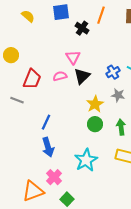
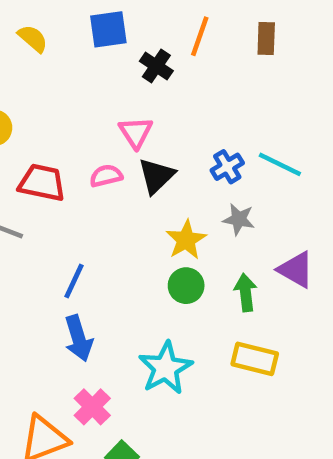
red trapezoid: (32, 79) -> (42, 183), turned -100

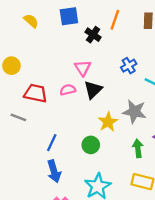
blue cross: (227, 167) -> (129, 66), moved
gray star: (239, 219) -> (134, 112), size x1.5
green circle: (186, 286) -> (91, 145), moved

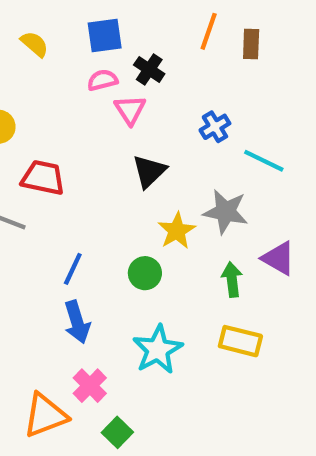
orange line: (115, 20) -> (209, 31), moved
pink triangle: (83, 68) -> (130, 110), moved
pink semicircle: (68, 90) -> (102, 80), moved

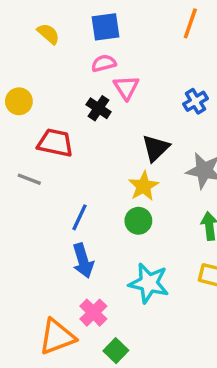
black cross: (149, 69) -> (99, 108), moved
black triangle: (149, 171) -> (156, 148), moved
yellow star: (177, 231) -> (144, 186), moved
cyan star: (158, 350) -> (149, 283), turned -30

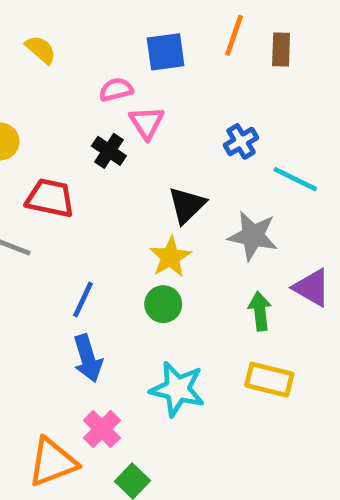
blue square: (105, 27) -> (166, 52), moved

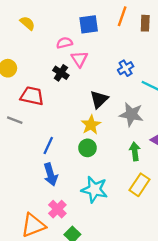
yellow rectangle: (269, 380) -> (139, 185), turned -70

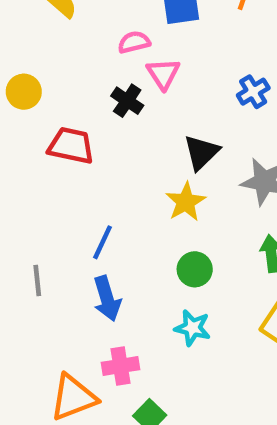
gray line: (15, 120) -> (37, 281), moved, turned 63
green circle: (87, 148) -> (195, 269), moved
cyan star: (94, 189) -> (192, 328), size x0.7
pink cross: (57, 209) -> (120, 366), turned 36

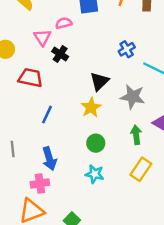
pink triangle: (163, 74) -> (42, 37), moved
blue line: (102, 242) -> (47, 115), moved
pink cross: (120, 366) -> (40, 184), moved

